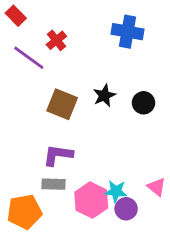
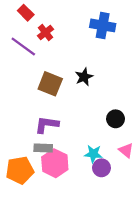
red rectangle: (16, 16) -> (26, 13), moved
black circle: (144, 103) -> (116, 119), moved
pink hexagon: (91, 200) -> (55, 163), moved

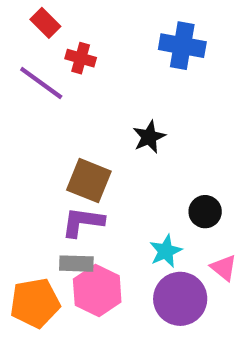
red cross: (46, 32) -> (81, 58), turned -35
brown square: (50, 84) -> (89, 181), moved
cyan star: (93, 154) -> (166, 251), moved, turned -30
purple circle: (102, 168) -> (180, 299), size x1.6

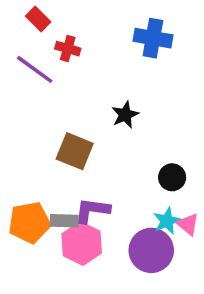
purple L-shape: (83, 222) -> (92, 210), moved
cyan star: (166, 251) -> (167, 221), moved
orange pentagon: (35, 303) -> (29, 223), moved

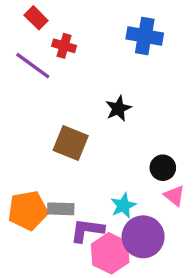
purple L-shape: (92, 210) -> (87, 230), moved
cyan star: (167, 221) -> (123, 206), moved
pink triangle: (188, 224) -> (174, 196), moved
pink hexagon: (82, 243) -> (110, 253), moved

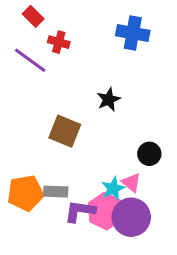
pink triangle: (174, 196) -> (131, 182), moved
pink hexagon: (110, 253) -> (106, 211), moved

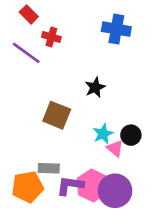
pink triangle: (131, 182) -> (115, 148), moved
cyan star: (113, 189) -> (103, 134), moved
orange pentagon: (26, 193) -> (28, 187), moved

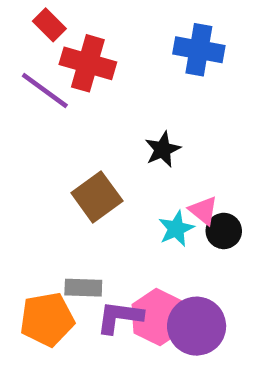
red cross: (51, 37) -> (88, 63), size x1.6
brown square: (57, 115) -> (97, 197), turned 32
pink triangle: (115, 148) -> (203, 211), moved

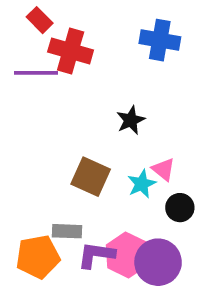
purple line: (45, 91) -> (36, 73), turned -36
brown square: (97, 197) -> (91, 177), moved, turned -30
black circle: (224, 231) -> (180, 208), moved

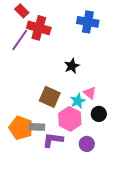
purple line: (36, 73) -> (20, 40), turned -55
pink hexagon: (127, 255) -> (70, 119), moved
orange pentagon: (38, 257) -> (21, 128), moved, turned 30
purple circle: (158, 262) -> (87, 144), size x0.6

